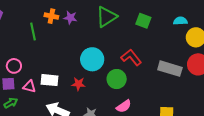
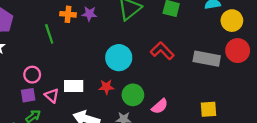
green circle: (117, 79) -> (133, 95), moved
pink triangle: (29, 86) -> (52, 96), turned 32

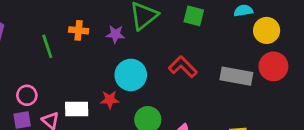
orange cross: (68, 14) -> (79, 30), moved
purple star: (89, 14) -> (115, 34), moved
red star: (106, 87) -> (110, 100), moved

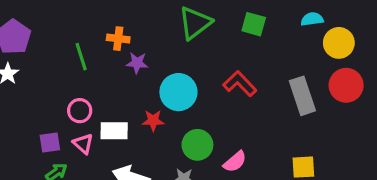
purple star: (115, 34) -> (137, 63), moved
gray rectangle: (236, 76) -> (302, 96), turned 60
pink circle: (27, 95) -> (80, 111), moved

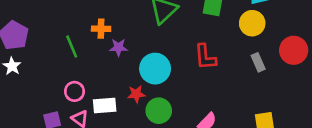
yellow circle: (339, 43) -> (252, 23), moved
red L-shape: (240, 84) -> (205, 57), turned -136
gray rectangle: (302, 96) -> (258, 62), size x0.6
green circle: (197, 145) -> (159, 111), moved

